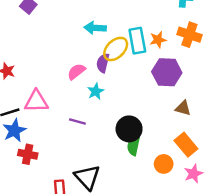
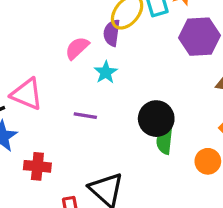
pink triangle: (36, 101) -> (27, 94), turned 30
red cross: (28, 154) -> (37, 166), moved

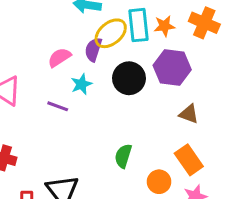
purple line: (85, 116) -> (58, 106), moved
black circle: (156, 119) -> (129, 78), moved

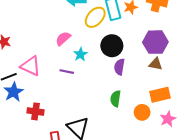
purple semicircle: (93, 49) -> (119, 67), moved
purple hexagon: (172, 68) -> (155, 42), moved
orange rectangle: (189, 160) -> (160, 95), turned -60

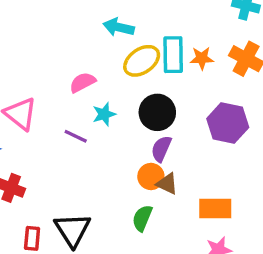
brown triangle: (156, 64) -> (167, 184), moved
green semicircle: (116, 99) -> (142, 218), moved
orange circle: (142, 112) -> (151, 176), moved

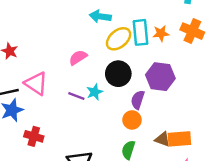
black circle: (157, 112) -> (118, 74), moved
cyan star: (104, 114) -> (95, 92), moved
purple hexagon: (228, 123) -> (160, 77), moved
brown triangle: (167, 184) -> (162, 139), moved

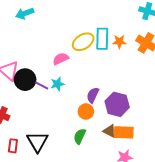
cyan arrow: (100, 16) -> (25, 13), moved, turned -36
pink semicircle: (78, 58) -> (61, 59), moved
black circle: (118, 74) -> (25, 80), moved
purple hexagon: (160, 77) -> (117, 104), moved

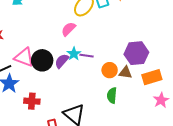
purple line: (42, 85) -> (87, 56), moved
purple semicircle: (93, 95) -> (62, 61), moved, turned 35
brown triangle: (110, 131) -> (125, 73), moved

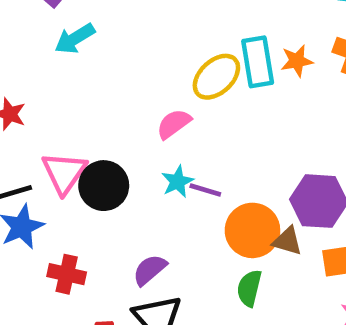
pink triangle: (24, 57) -> (64, 173), turned 35
purple semicircle: (62, 61) -> (150, 270), moved
orange circle: (110, 70) -> (252, 230), size x1.5

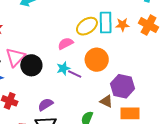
orange circle: (252, 230) -> (97, 60), moved

